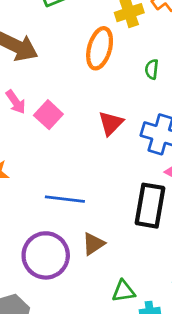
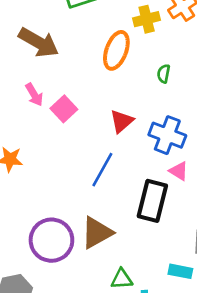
blue line: (65, 199) -> (102, 170), moved, turned -72
brown triangle: (93, 244) -> (97, 233), size x1.5

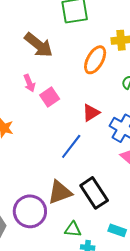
black rectangle: (152, 201) -> (94, 193), moved, turned -56
purple circle: (51, 240) -> (30, 211), moved

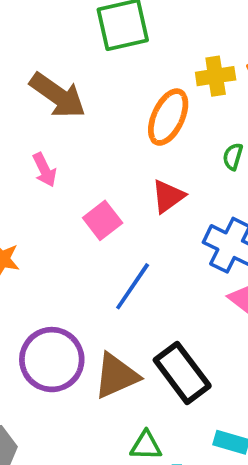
pink square: (50, 97) -> (103, 220), moved
red triangle: (91, 113) -> (168, 196), moved
purple circle: (30, 211) -> (52, 360), moved

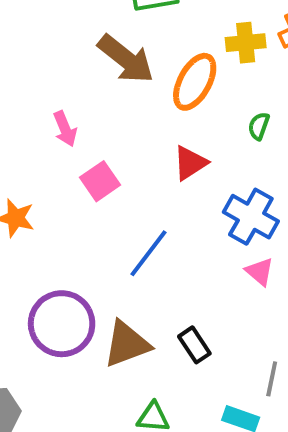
brown arrow: (58, 95) -> (126, 59), moved
pink square: (103, 220) -> (100, 181), moved
black rectangle: (182, 373) -> (194, 345), size x0.6

